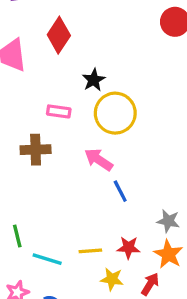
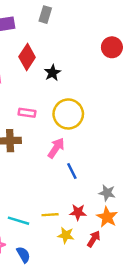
black star: (94, 80) -> (52, 73), moved
pink arrow: (99, 160) -> (56, 148), turned 90

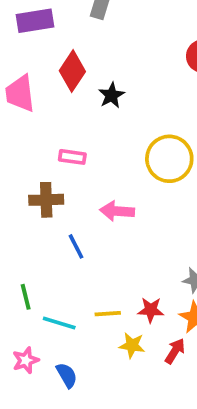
yellow circle: (68, 114) -> (169, 159), moved
pink arrow: (56, 148) -> (117, 211), turned -120
blue line: (72, 171) -> (76, 246), moved

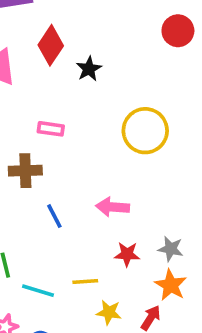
pink arrow: (117, 211) -> (113, 207), moved
red star: (151, 310) -> (127, 254), moved

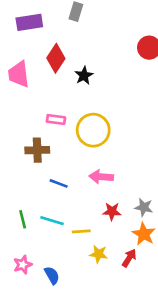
yellow circle: (145, 131) -> (93, 130), moved
blue line: (54, 216) -> (59, 183), turned -42
cyan line: (38, 291) -> (52, 221), moved

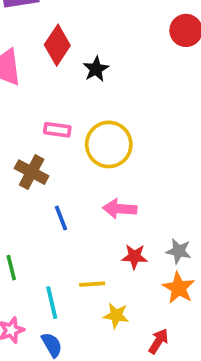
brown cross: (37, 150) -> (32, 172), turned 30
blue line: (59, 183) -> (61, 218), turned 48
cyan line: (52, 221) -> (52, 303), moved, turned 60
red arrow: (129, 258) -> (158, 341), moved

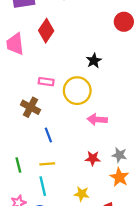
black star: (96, 69) -> (94, 61), moved
pink arrow: (120, 209) -> (97, 119), moved
yellow line: (92, 284) -> (47, 164), moved

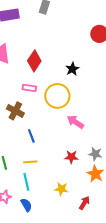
red diamond: (46, 31) -> (34, 61), moved
pink arrow: (97, 119) -> (75, 122), turned 30

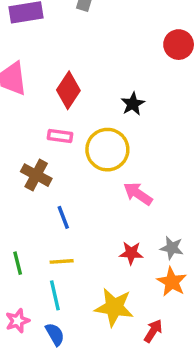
yellow star: (61, 189) -> (114, 307), size x1.6

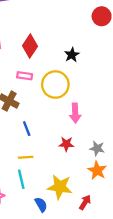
pink arrow: (138, 194) -> (75, 113), turned -126
red star: (131, 253) -> (66, 144), moved
blue semicircle: (55, 334) -> (41, 205), moved

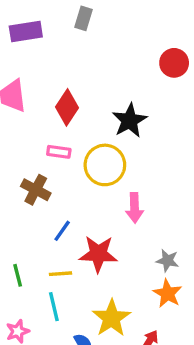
black star: (72, 55) -> (130, 121), size x1.5
blue line: (27, 129) -> (62, 231), turned 56
red star: (66, 144) -> (98, 254), moved, size x1.6
yellow star: (60, 187) -> (111, 318), turned 30

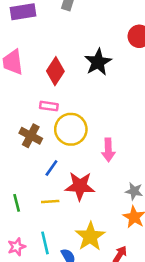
black star: (130, 121) -> (98, 62), moved
yellow circle: (105, 165) -> (71, 129), moved
cyan line: (54, 307) -> (45, 243), moved

